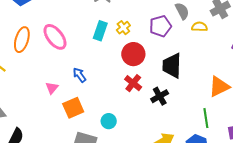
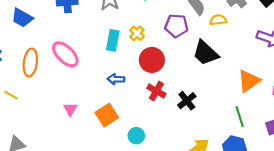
purple pentagon: (160, 26) -> (176, 26), turned 30
black trapezoid: (172, 66) -> (205, 53), moved, turned -40
blue arrow: (79, 75) -> (116, 79), moved, turned -42
orange square: (73, 108) -> (107, 115), moved

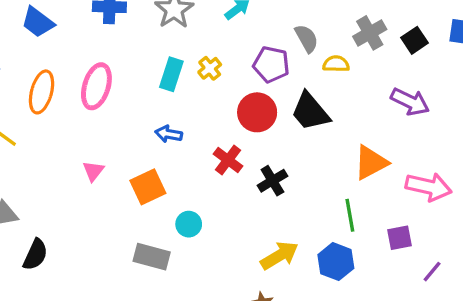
pink ellipse: (65, 54) -> (96, 86), turned 56
red circle: (152, 60) -> (257, 112), moved

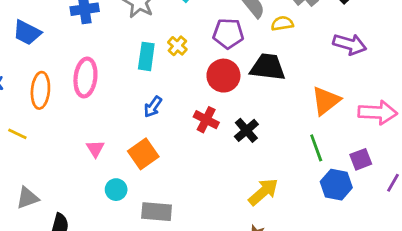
black trapezoid: (310, 112) -> (268, 67), turned 147
blue arrow: (169, 134) -> (153, 107), turned -55
cyan circle: (189, 224) -> (116, 190), moved
blue hexagon: (336, 262) -> (336, 185), moved

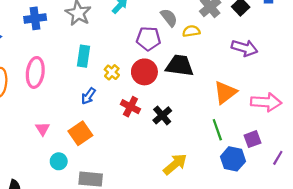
yellow cross: (177, 46) -> (112, 72), moved

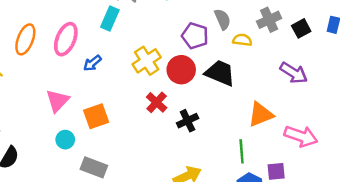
cyan rectangle: (84, 56) -> (110, 19), moved
yellow cross: (112, 72) -> (147, 61), size x1.6
blue arrow: (88, 96) -> (92, 63), moved
pink triangle: (43, 129) -> (57, 101), size x1.5

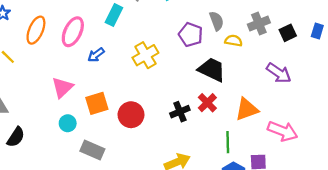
red circle: (181, 70) -> (131, 115), moved
red cross: (157, 102) -> (207, 103), moved

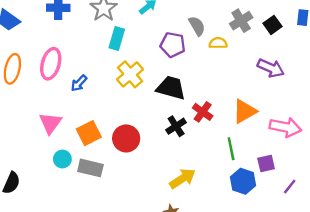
cyan rectangle: (114, 15) -> (117, 38), moved
black trapezoid: (212, 70) -> (171, 88), moved
gray rectangle: (92, 150) -> (90, 168), moved

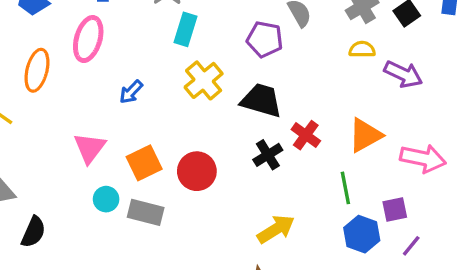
yellow semicircle: (218, 43) -> (362, 49), moved
pink ellipse: (51, 64) -> (88, 39), moved
purple line: (290, 186) -> (411, 246), moved

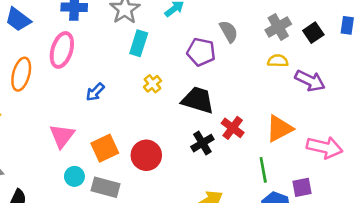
yellow cross: (204, 80) -> (152, 84), size x0.6

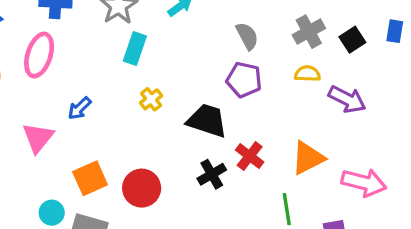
purple pentagon: (201, 52) -> (244, 80), moved
pink triangle: (62, 136) -> (38, 138), moved

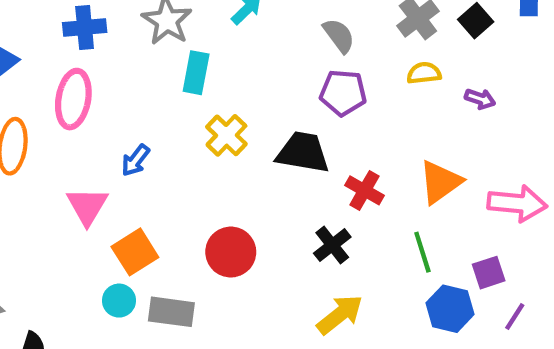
yellow cross: (151, 99) -> (226, 135), size x1.4
purple arrow: (347, 99) -> (480, 99), size x0.6
black cross: (212, 174) -> (332, 245), moved
orange square: (90, 178) -> (135, 252), moved

